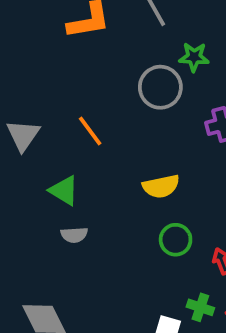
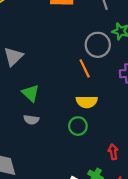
orange line: (90, 131) -> (85, 68), moved
green circle: (176, 240) -> (78, 126), moved

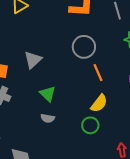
gray circle: (98, 45) -> (84, 47), moved
yellow semicircle: (87, 102) -> (99, 103), turned -54

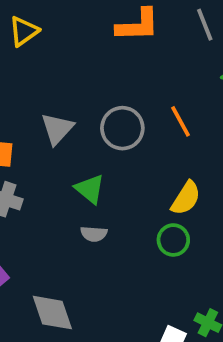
gray circle: (84, 47) -> (122, 128), moved
orange line: (98, 73) -> (181, 121), moved

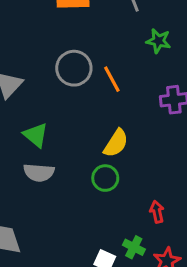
gray circle: (122, 128) -> (74, 68), moved
gray semicircle: (94, 234) -> (39, 173), size x1.4

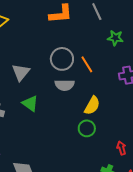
green triangle: (36, 135) -> (30, 103), moved
gray semicircle: (39, 173) -> (65, 85), moved

